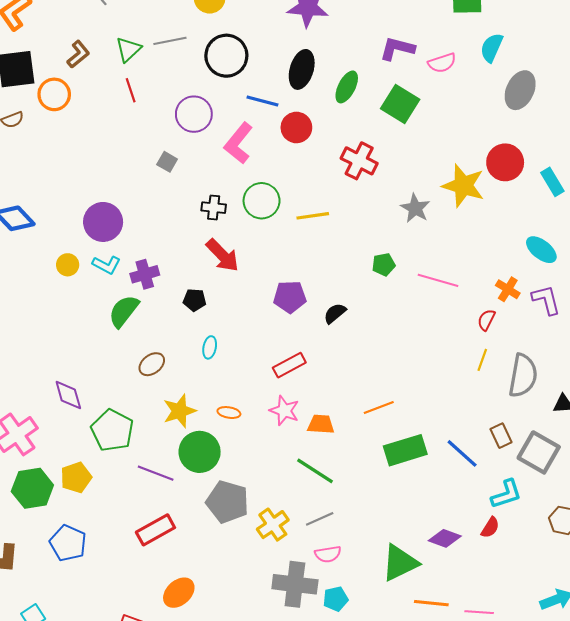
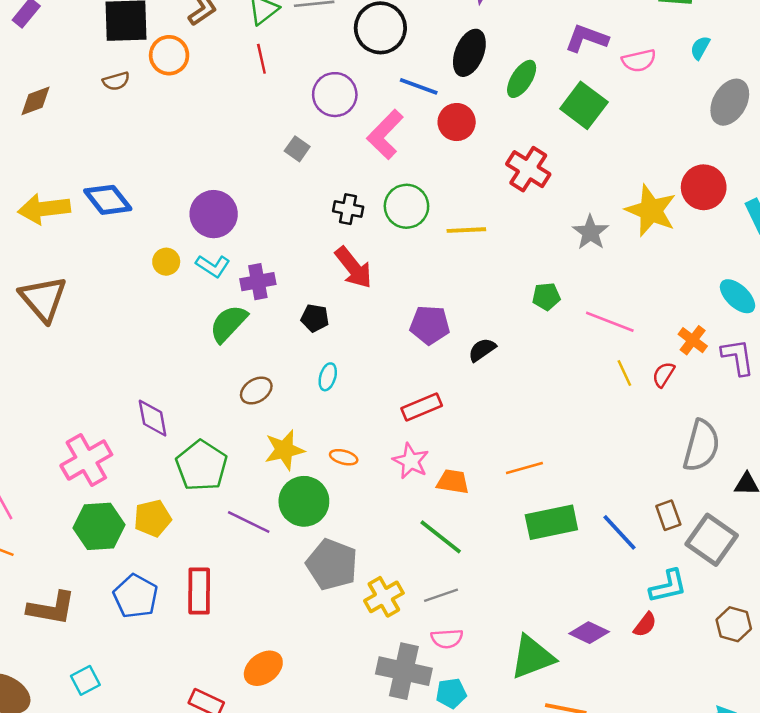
cyan semicircle: (492, 48) -> (700, 48), size x0.7
yellow line: (482, 360) -> (624, 373), moved, turned -50
red rectangle: (155, 530) -> (199, 591), moved, turned -66

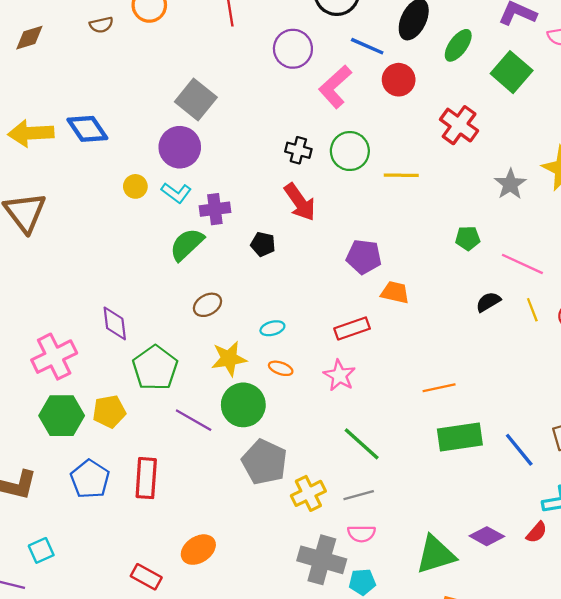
gray square: (297, 149) -> (196, 99), moved, size x1.8
black semicircle: (482, 350) -> (488, 302), moved
cyan ellipse: (328, 377) -> (272, 328), moved, turned 55
orange trapezoid: (453, 482) -> (395, 292), moved

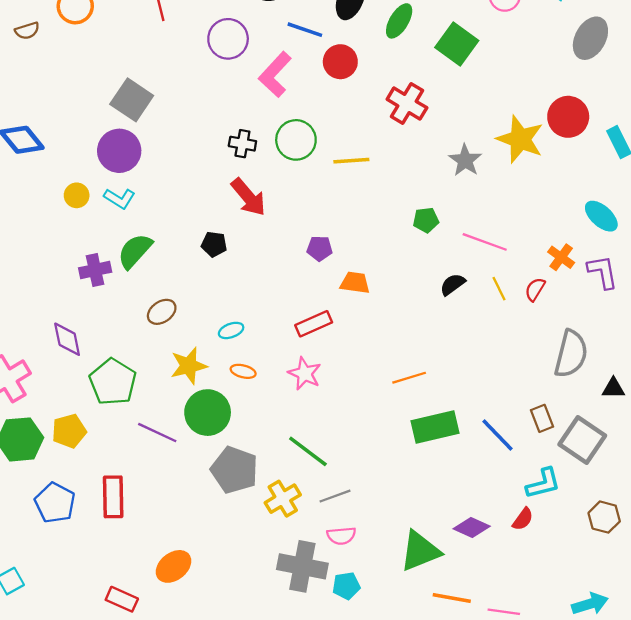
purple cross: (215, 209) -> (95, 270), moved
purple pentagon: (364, 257) -> (320, 248), size x0.7
green line: (362, 444) -> (308, 451), moved

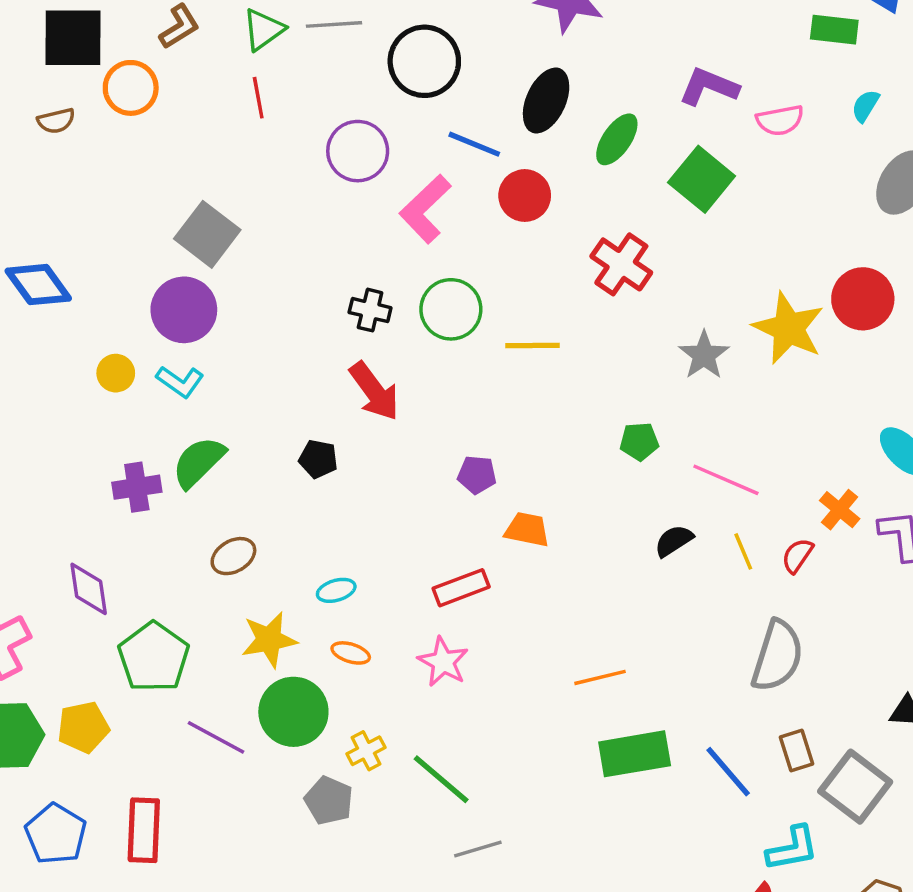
gray semicircle: (571, 354) -> (777, 656), moved
gray pentagon: (234, 470) -> (329, 801), size x0.7
yellow cross: (283, 499) -> (366, 751), moved, size x0.7

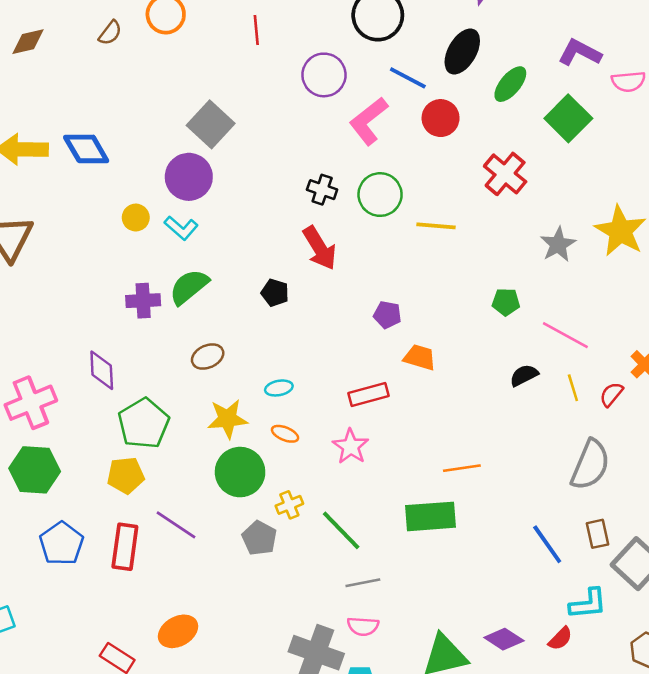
brown semicircle: (56, 121) -> (110, 33), turned -44
yellow pentagon: (83, 727) -> (126, 475), moved
purple line: (216, 737) -> (176, 525), moved
green rectangle: (635, 754) -> (431, 516), moved

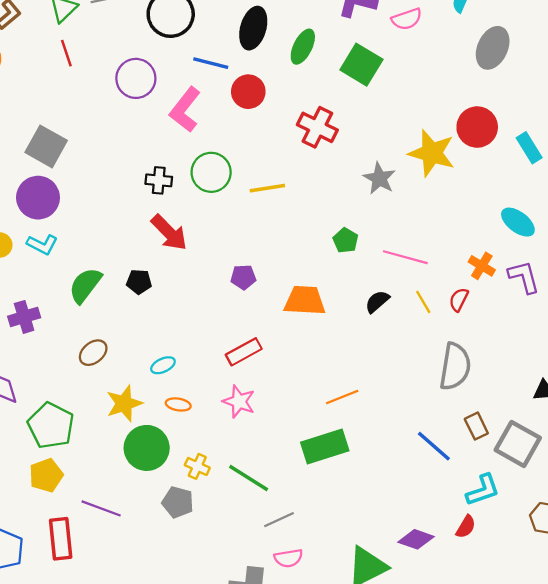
green semicircle: (189, 287) -> (85, 285), moved
green pentagon: (506, 302) -> (346, 240), turned -30
orange trapezoid: (420, 357) -> (305, 301), moved, size x1.4
yellow cross: (289, 505) -> (197, 466), turned -30

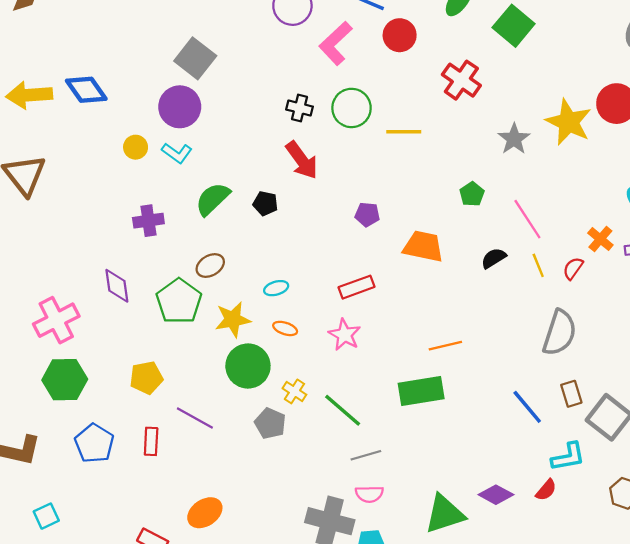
pink line: (405, 257) -> (527, 219), turned 33
green pentagon: (51, 426) -> (179, 301), moved
red rectangle: (61, 539) -> (151, 441), size x0.7

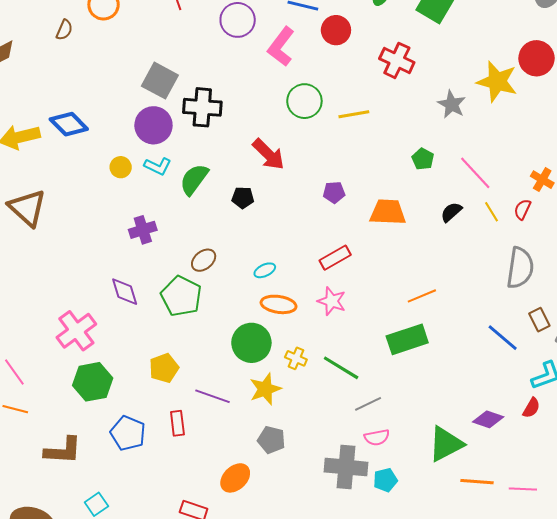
black cross: (299, 108) -> (202, 107), moved, size x1.6
green semicircle: (213, 199) -> (194, 179), moved
yellow star: (233, 319) -> (265, 389), moved
orange ellipse: (285, 328) -> (279, 304), size x1.6
gray pentagon: (270, 423) -> (271, 440), moved

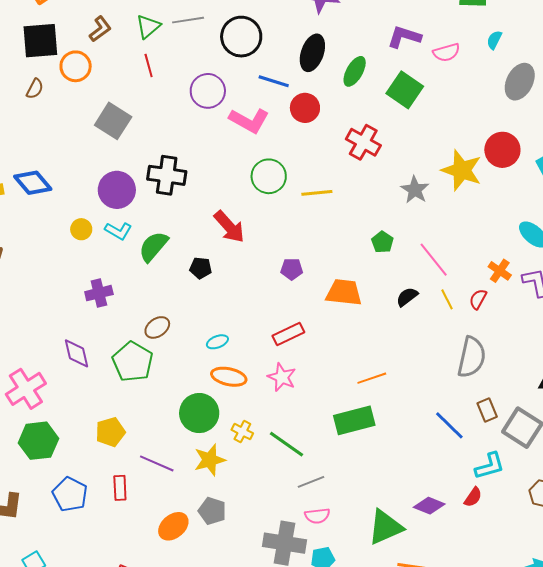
pink L-shape: (281, 47) -> (249, 120), turned -102
gray square: (160, 81) -> (113, 121), moved
orange ellipse: (235, 478) -> (173, 526), moved

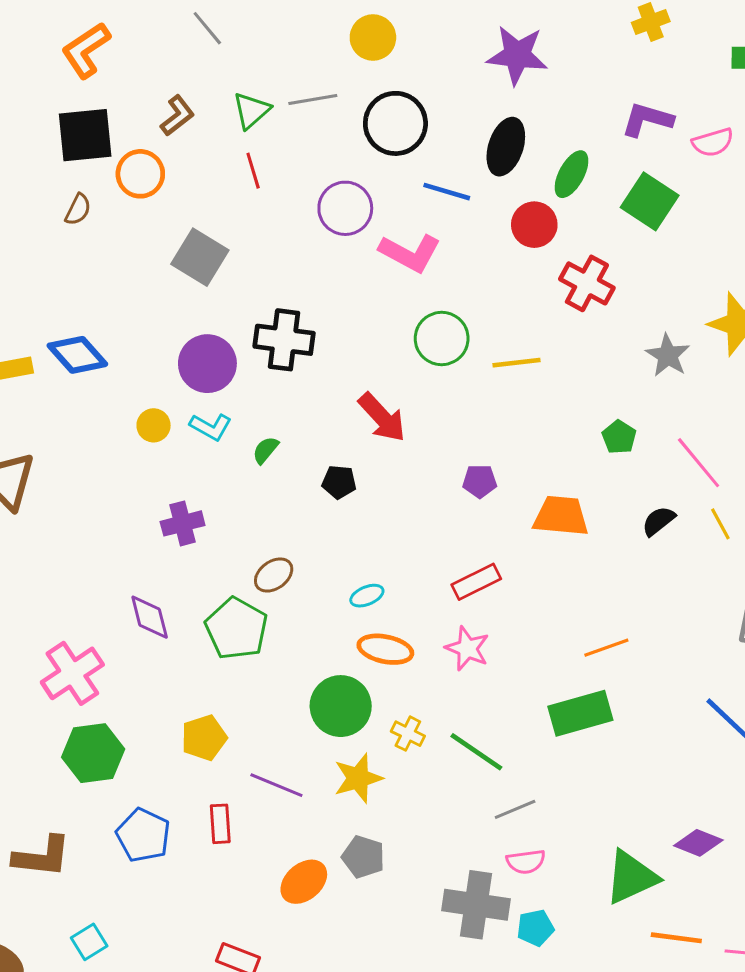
red circle: (305, 108) -> (534, 225), moved
green semicircle: (153, 246) -> (265, 450), size x0.6

